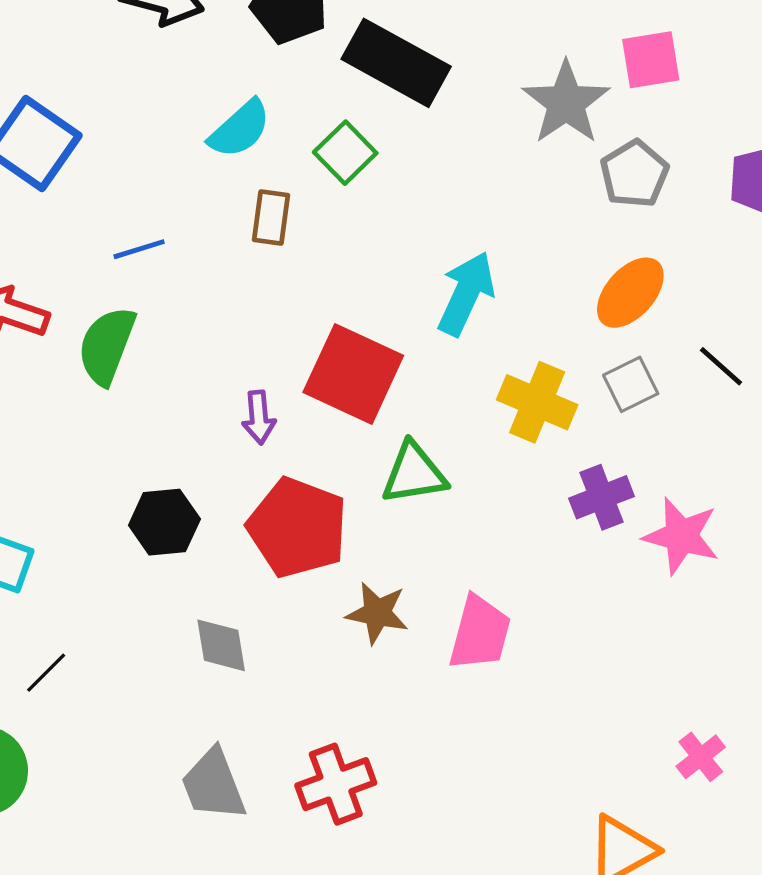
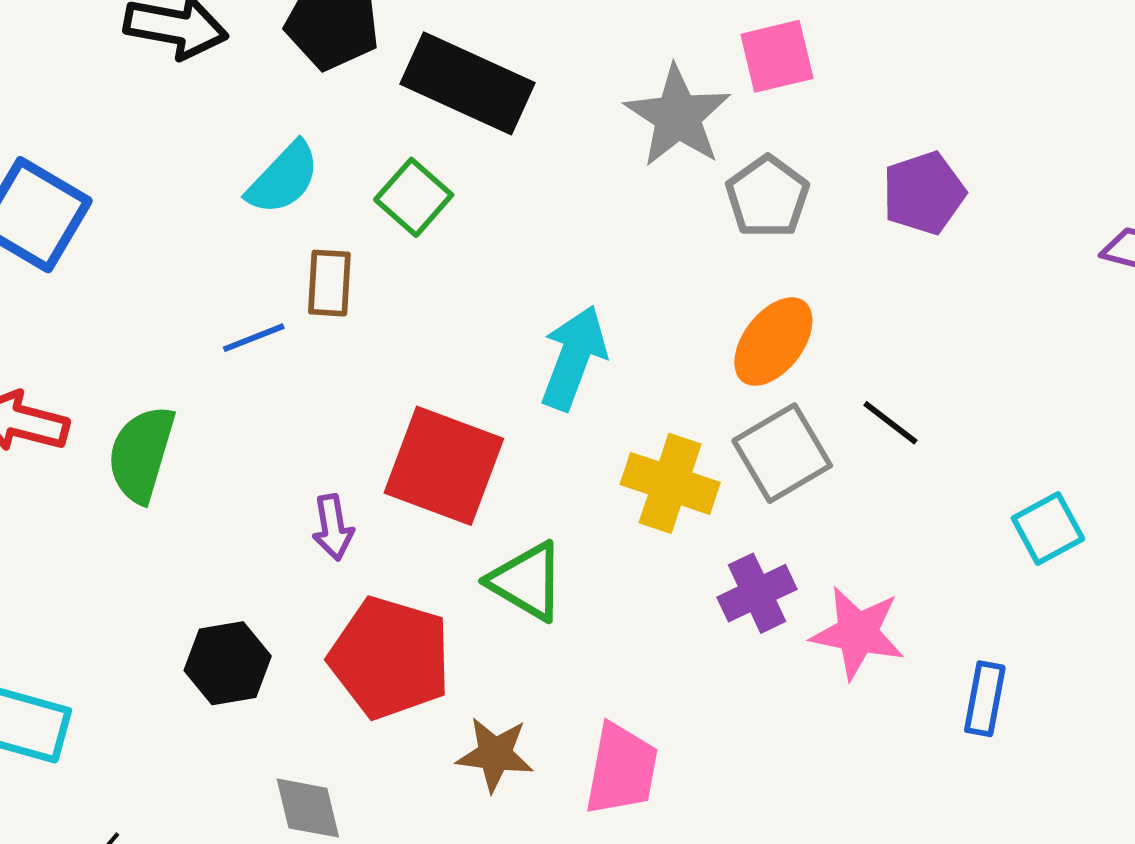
blue line: (139, 249) -> (254, 338), moved
gray square: (631, 384) -> (782, 453), size x1.4
green triangle: (414, 473) -> (527, 581), turned 44

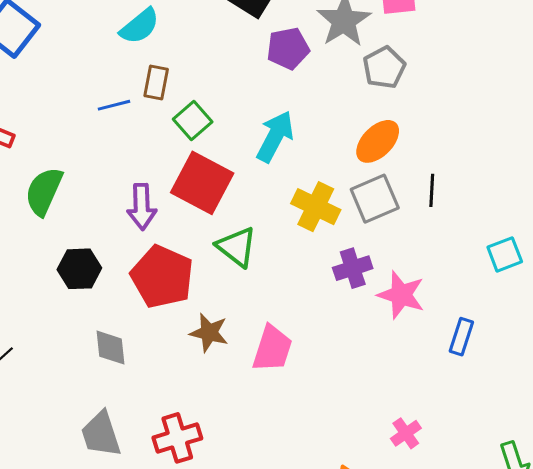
purple pentagon: (924, 193) -> (288, 48), moved
green square: (414, 197) -> (193, 121), moved
black line: (890, 423) -> (432, 190), turned 48
green semicircle: (141, 454) -> (44, 191), moved
purple arrow: (333, 527) -> (142, 207), size x1.4

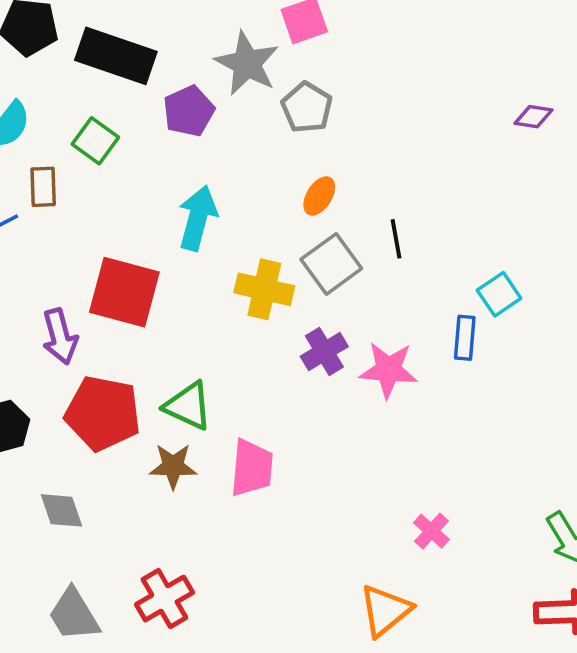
green square: (193, 121) -> (95, 141), moved
orange ellipse: (378, 141) -> (319, 196), size x0.7
green triangle: (237, 247) -> (188, 406), moved
blue rectangle: (461, 337) -> (465, 338), moved

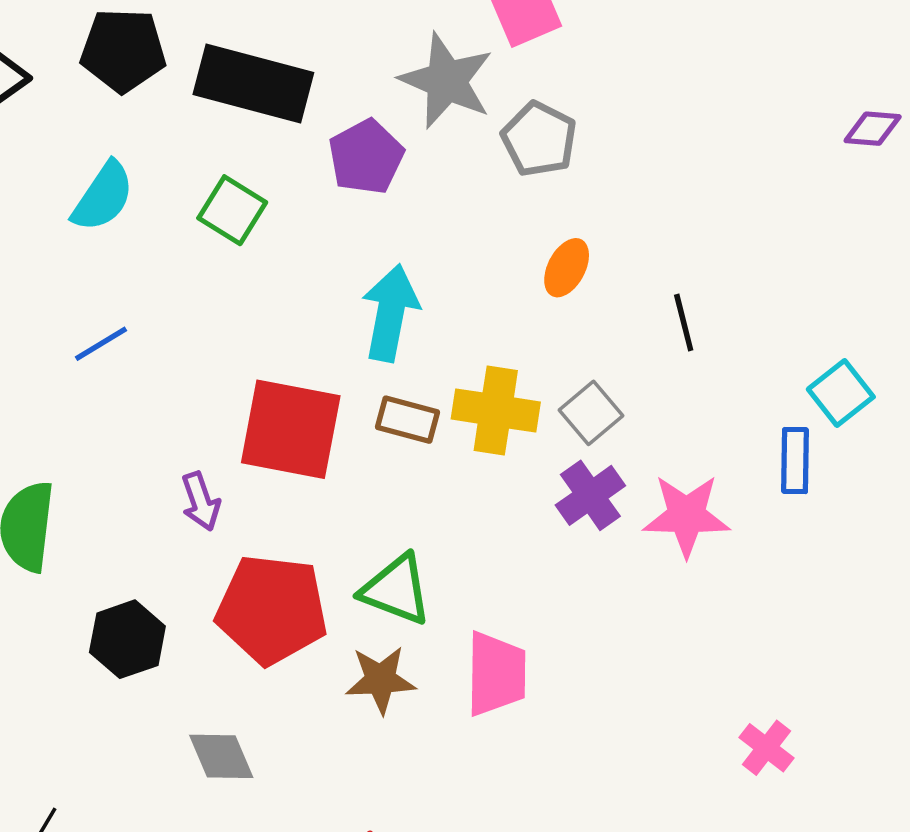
brown rectangle: (43, 187) -> (407, 420), moved, turned -69
gray square: (331, 264) -> (591, 413), moved, size x0.7
purple arrow: (60, 337) -> (201, 501), size x0.7

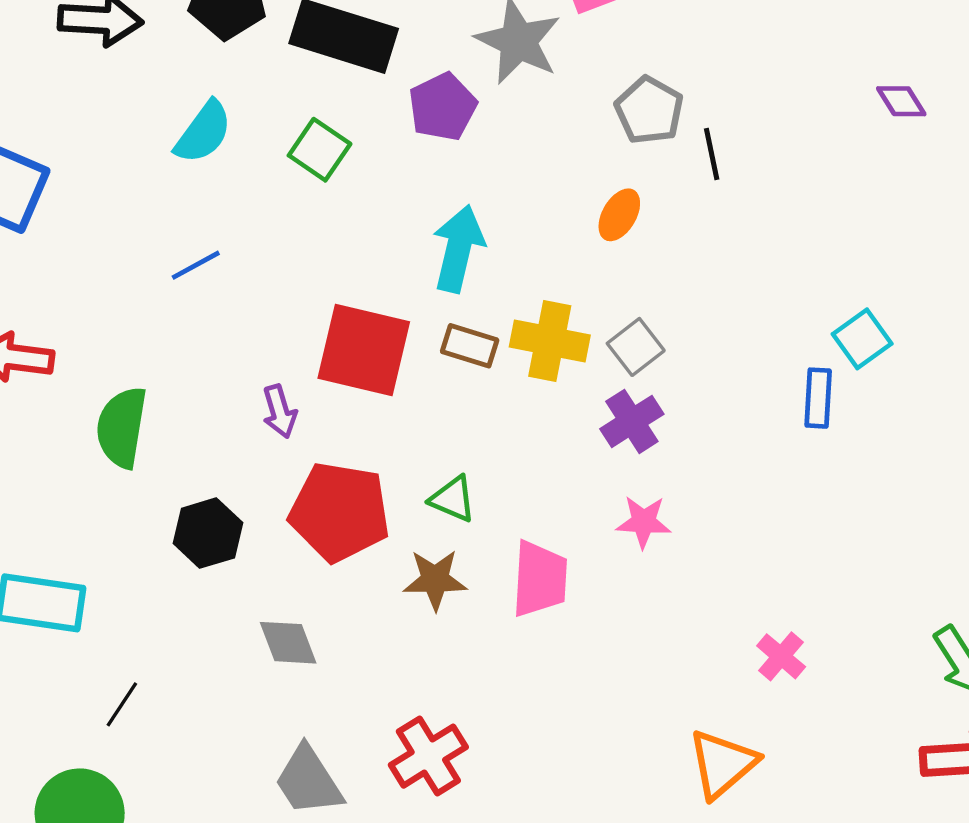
purple diamond: (873, 129) -> (901, 101), turned 51
gray pentagon: (539, 139) -> (649, 110), moved
black line: (684, 323) -> (712, 154), moved
pink star: (686, 516) -> (644, 522), moved, size x0.7
green triangle: (396, 590) -> (453, 499), size x0.7

